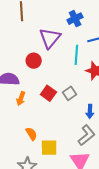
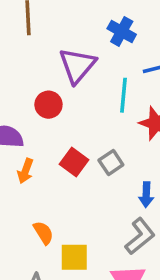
blue cross: (75, 19) -> (122, 31), turned -35

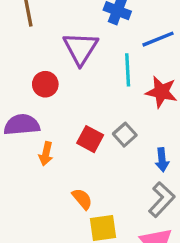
red circle: (48, 105) -> (45, 84), moved
orange semicircle: (43, 233) -> (82, 199), moved

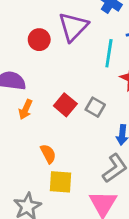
red circle: (45, 84) -> (39, 40), moved
gray square: (125, 135) -> (95, 107), turned -30

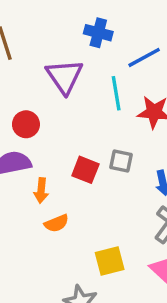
red circle: (39, 40) -> (26, 124), moved
orange semicircle: (48, 154) -> (57, 223), moved, turned 114

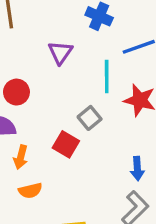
purple triangle: (64, 76) -> (60, 53), size x0.7
gray square: (121, 161) -> (90, 118), moved, turned 30

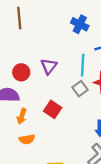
purple triangle: (60, 53) -> (49, 66), moved
gray square: (90, 118) -> (80, 89), moved

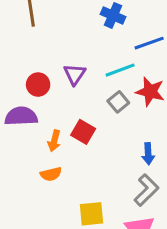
cyan line: (83, 65) -> (120, 70), turned 70
orange arrow: (22, 116) -> (54, 141), moved

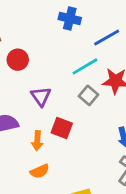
purple triangle: (75, 74) -> (41, 96), moved
red circle: (38, 85) -> (18, 60), moved

